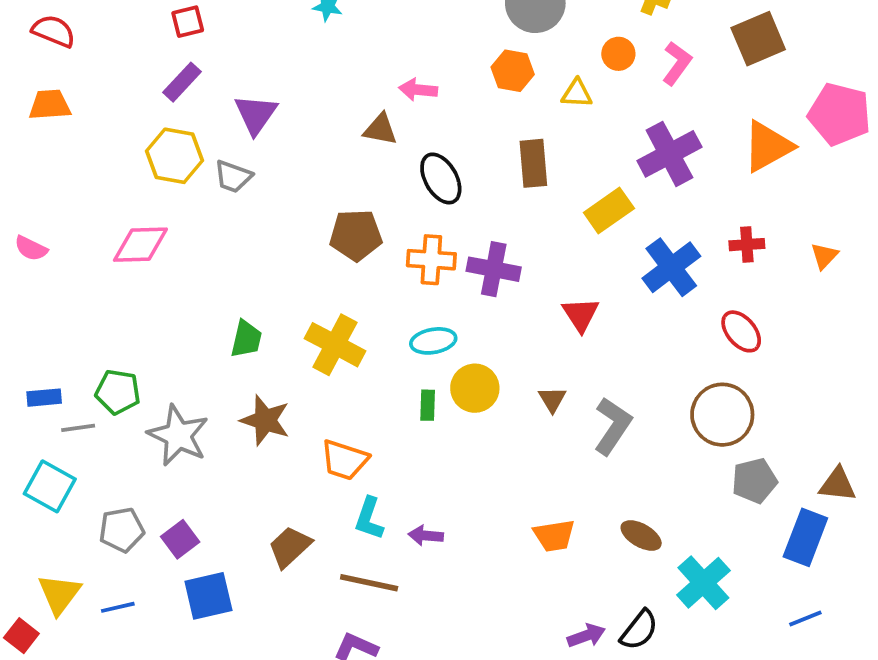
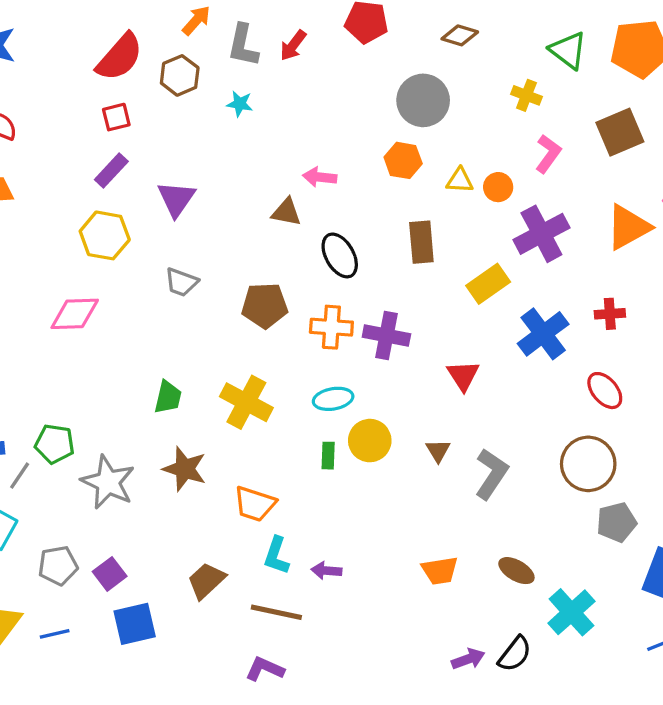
orange circle: (618, 54) -> (498, 187), moved
gray trapezoid: (233, 177) -> (181, 282), moved
gray line: (78, 428) -> (20, 476), turned -48

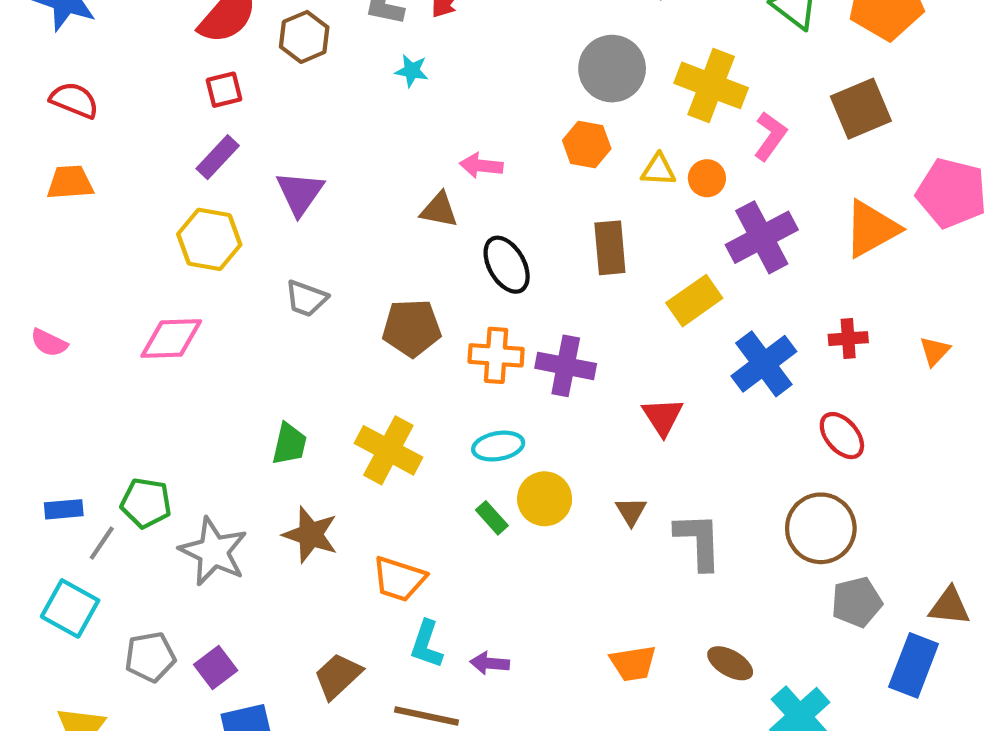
yellow cross: (526, 95) -> (711, 85), moved, size x1.8
cyan star: (240, 104) -> (412, 71), moved
green rectangle: (328, 456) -> (492, 518), turned -44
gray L-shape: (491, 474) -> (698, 541), turned -36

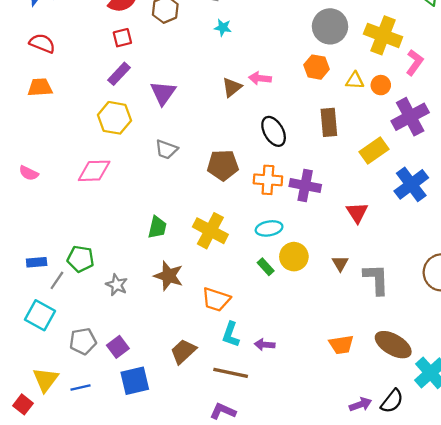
brown triangle: (439, 210) -> (232, 87), moved, turned -50
gray star: (213, 552) -> (117, 285), size x0.6
brown ellipse: (730, 663) -> (393, 345), size x1.5

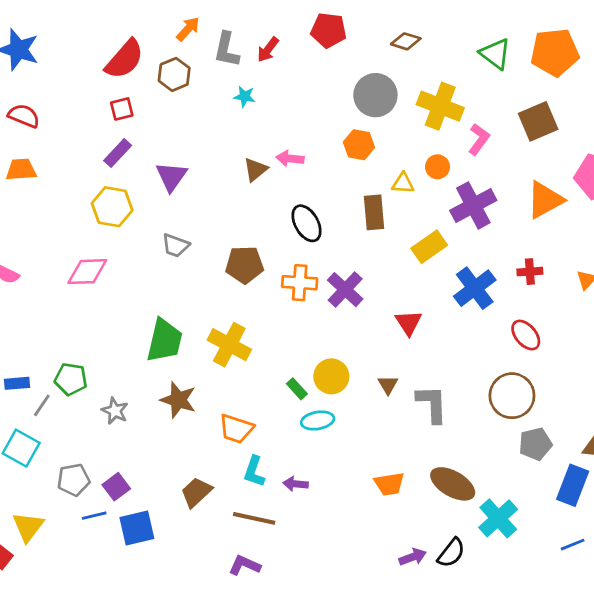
yellow triangle: (355, 81) -> (403, 183), moved
purple cross: (305, 186) -> (345, 290), turned 32
green trapezoid: (157, 227) -> (165, 341), size x1.6
cyan ellipse: (269, 228) -> (318, 420), moved
blue line: (81, 388) -> (94, 516), moved

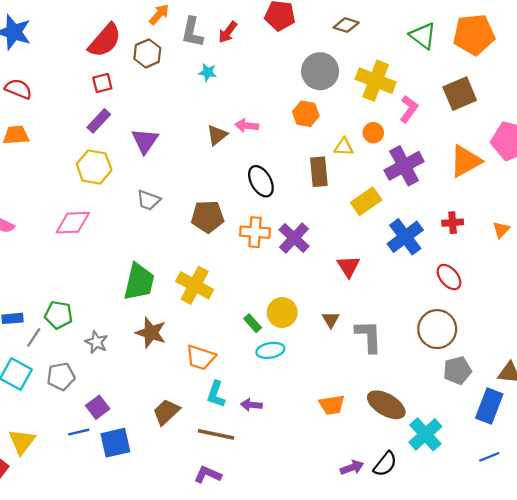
gray pentagon: (74, 480) -> (61, 376), moved

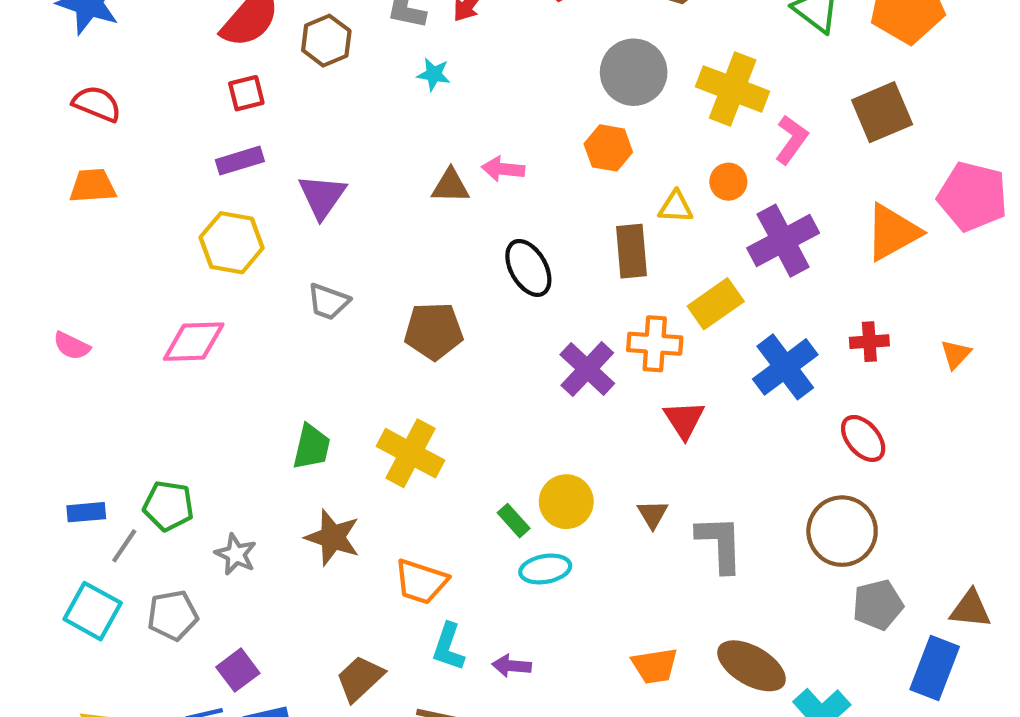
purple rectangle: (99, 121) -> (240, 161), turned 30
brown triangle: (217, 135) -> (450, 186), turned 40
orange cross: (255, 232) -> (655, 344), moved
green trapezoid: (139, 282) -> (312, 447), size x0.7

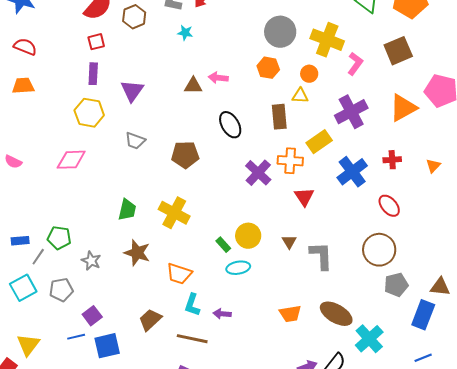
purple rectangle: (240, 161) -> (93, 74), turned -70
orange circle: (728, 182) -> (309, 74), moved
cyan square: (93, 611) -> (23, 288), turned 32

